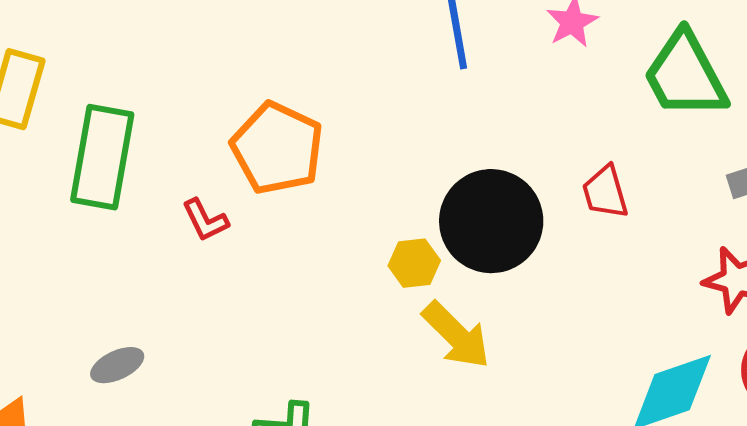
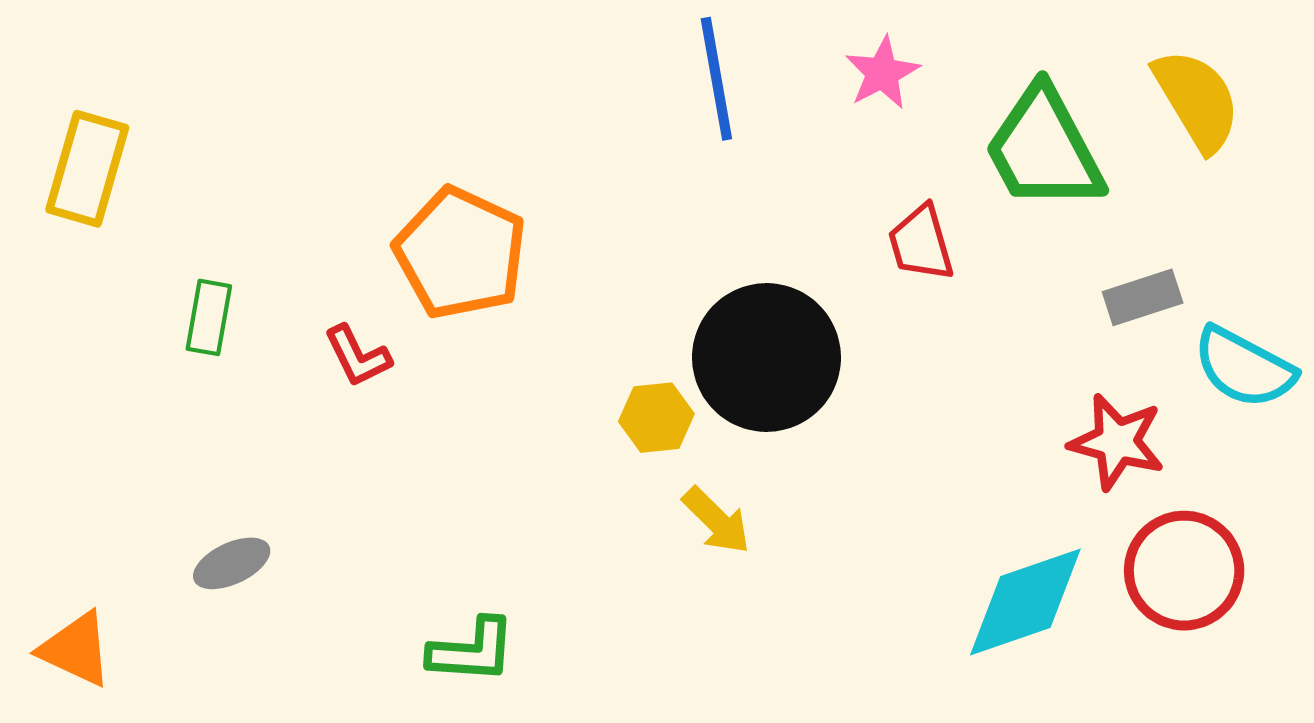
green rectangle: (102, 157) -> (209, 317), moved, size x0.5
red trapezoid: (605, 192) -> (921, 243), moved
yellow arrow: (456, 335) -> (716, 521), size x0.7

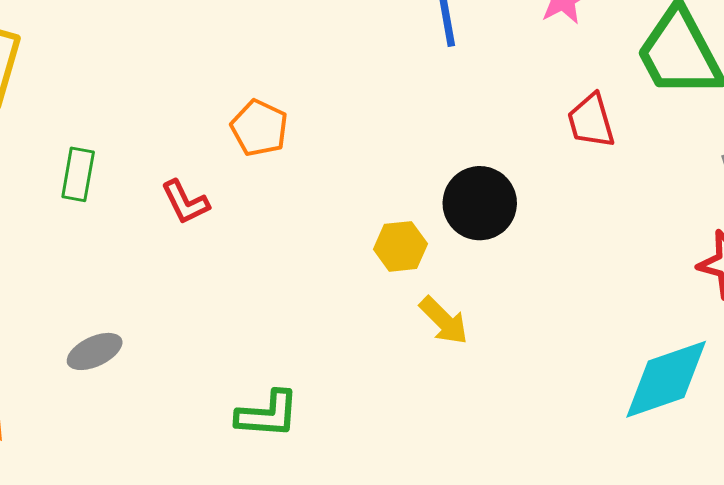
orange pentagon: (460, 253) -> (259, 128), size x0.6
black circle: (766, 357) -> (480, 203), size x0.7

